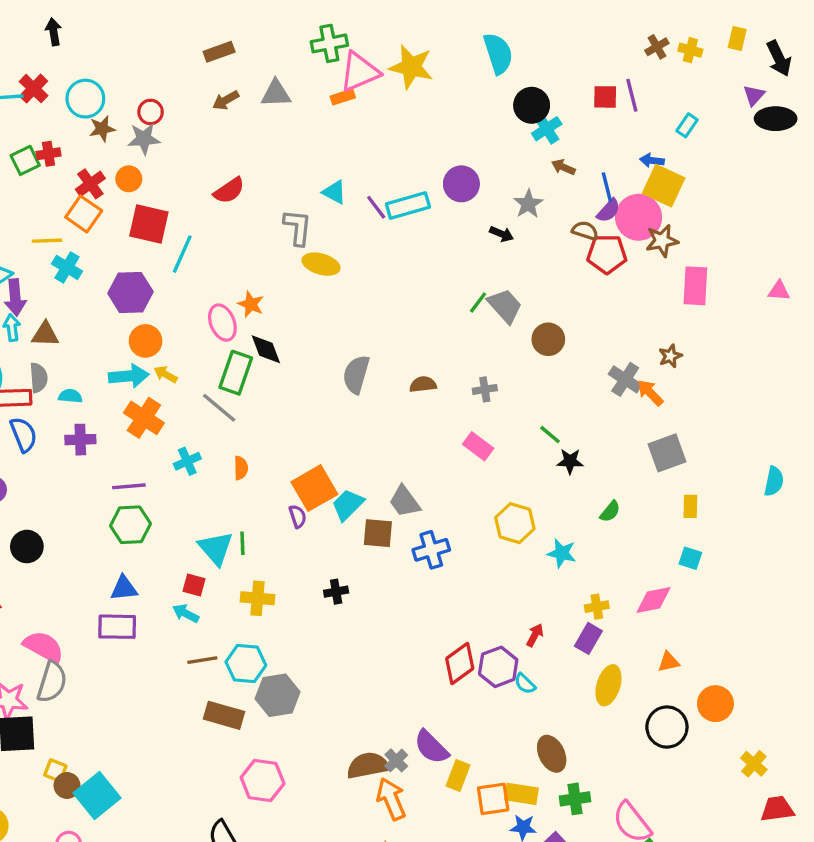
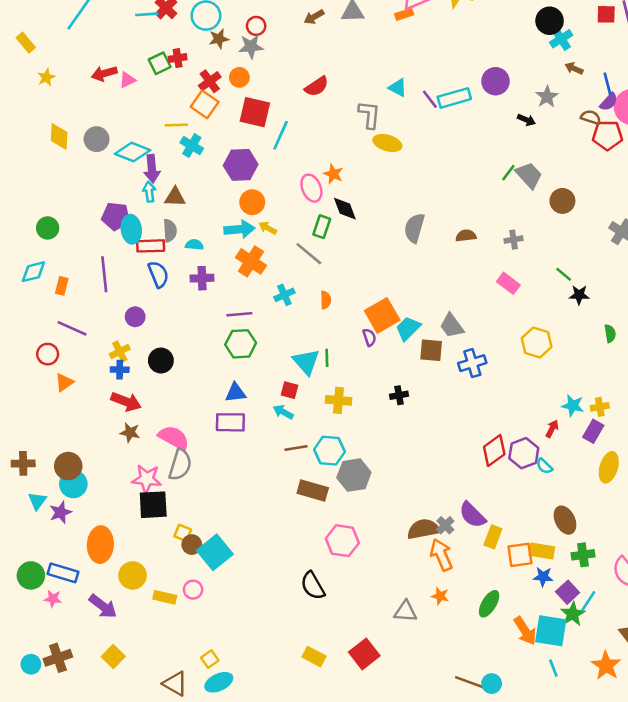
green rectangle: (236, 373) -> (322, 227), size x0.7
green semicircle: (610, 511) -> (610, 333), turned -48
cyan star: (562, 553) -> (573, 406), moved

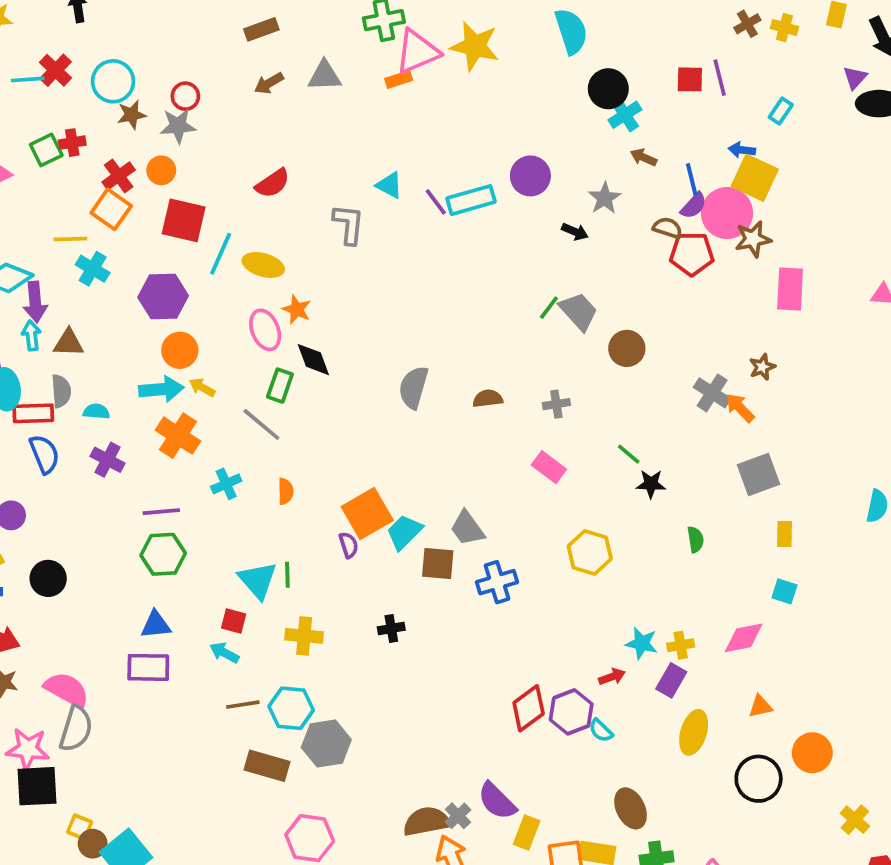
yellow ellipse: (387, 143) -> (263, 265), moved
purple cross: (202, 278) -> (107, 460), turned 30
red arrow: (552, 429) -> (612, 677), turned 42

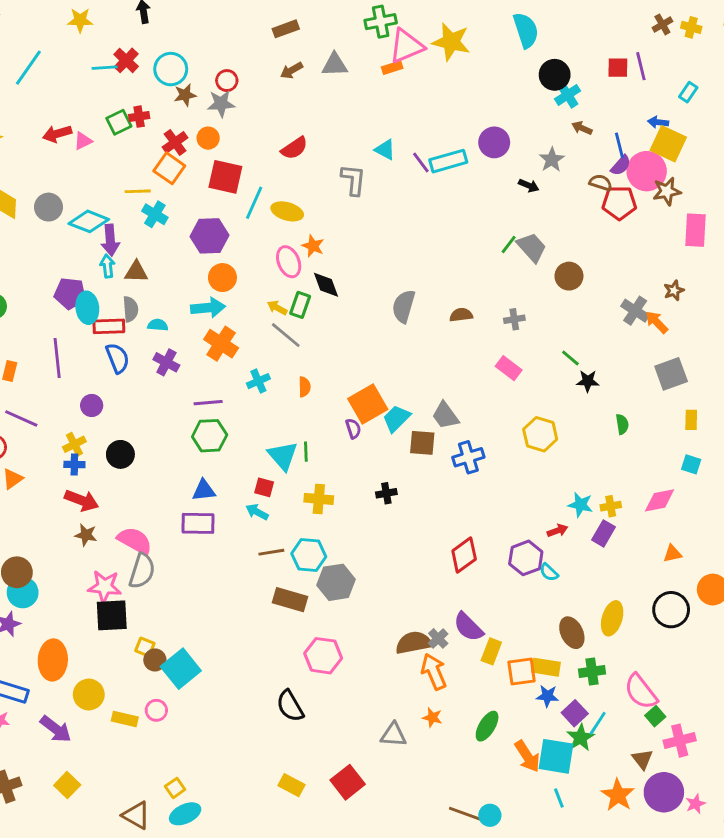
yellow arrow: (202, 387) -> (277, 308), moved
red diamond: (529, 708) -> (464, 555), moved
yellow ellipse: (694, 732) -> (612, 618), moved

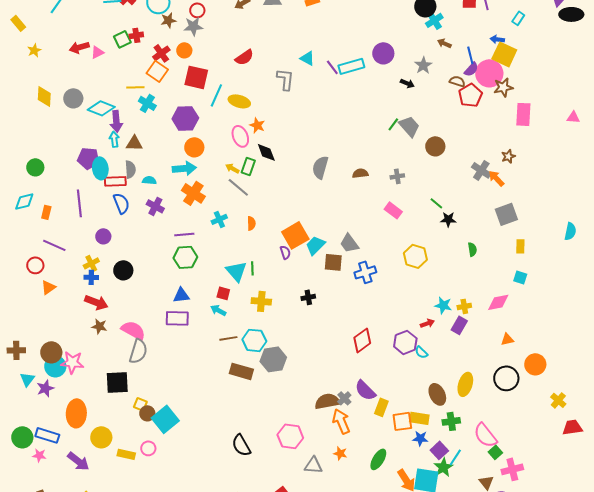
red pentagon: (619, 203) -> (470, 95), turned -30
pink star: (105, 587) -> (72, 362), moved
pink hexagon: (323, 656) -> (290, 436), moved

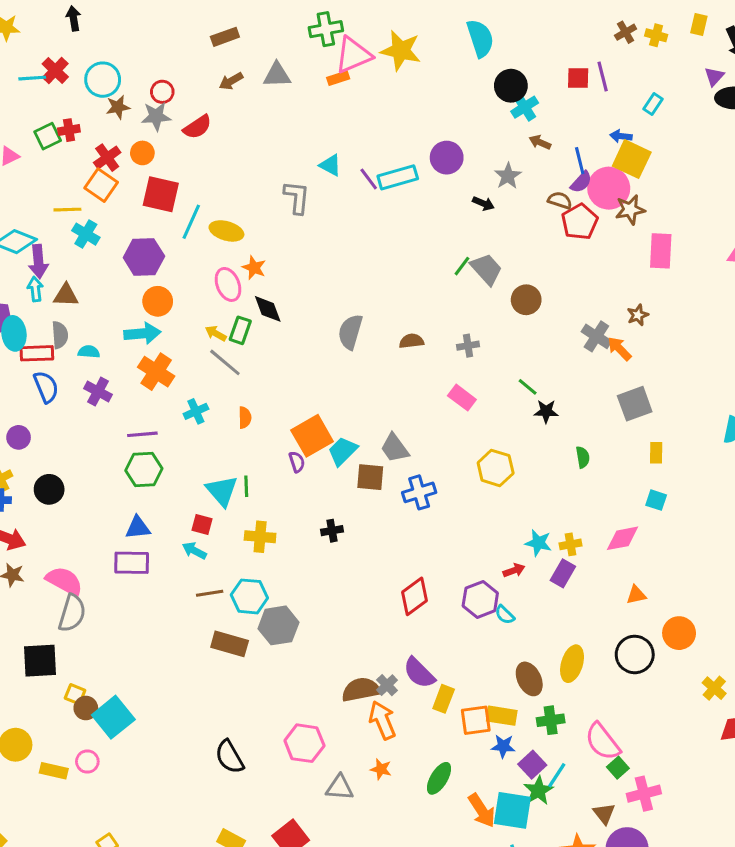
red semicircle: (244, 57) -> (197, 127), moved

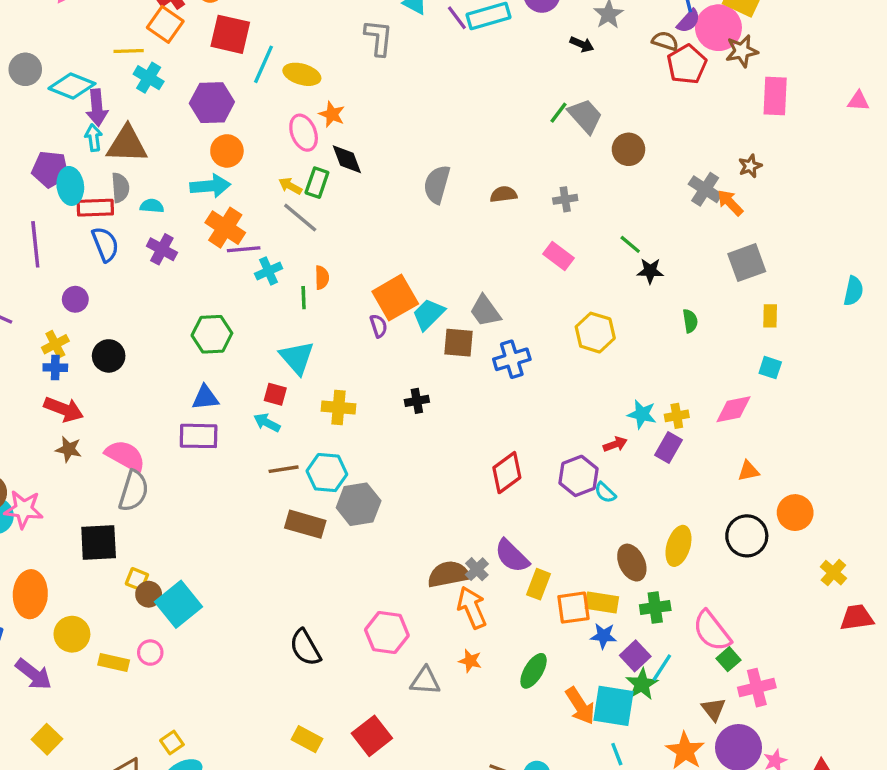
brown triangle: (66, 295) -> (127, 144), size x1.5
purple line: (142, 434) -> (244, 249), moved
green line: (246, 486) -> (304, 298), moved

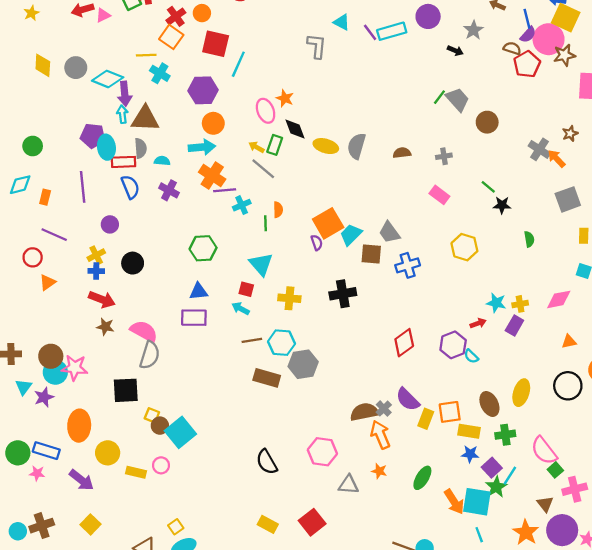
yellow ellipse: (302, 74) -> (326, 146), moved
black cross: (417, 401) -> (343, 294), size x1.6
orange square: (574, 608) -> (450, 412), moved

